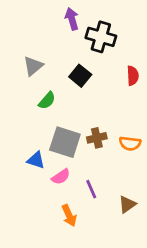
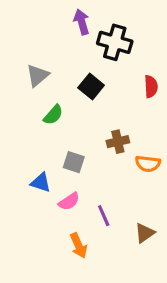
brown cross: (97, 138) -> (118, 142), moved
gray square: (65, 142) -> (74, 162), size x0.6

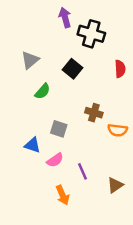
brown cross: (118, 142) -> (94, 113), turned 30

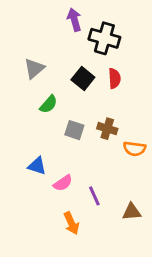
red semicircle: (120, 69) -> (114, 78), moved
gray square: (59, 129) -> (74, 130), moved
brown triangle: (115, 185) -> (132, 212), turned 30

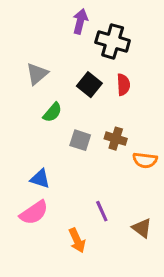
purple arrow: (74, 20) -> (80, 21), turned 30
pink semicircle: (63, 183) -> (34, 213), moved, size x1.4
brown triangle: (132, 212) -> (142, 228), turned 42

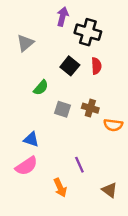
gray triangle: (37, 74) -> (25, 43), moved
brown triangle: (142, 228) -> (110, 190), moved

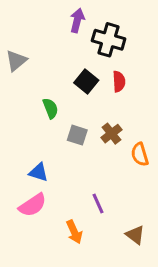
gray triangle: (25, 43) -> (16, 61), moved
green semicircle: (41, 88) -> (50, 108), turned -63
brown cross: (90, 108) -> (111, 134), turned 35
orange semicircle: (113, 125) -> (140, 154), turned 66

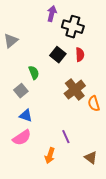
brown cross: (111, 134) -> (75, 90), size x1.5
gray square: (77, 135) -> (21, 91), moved, turned 32
orange arrow: (74, 232) -> (50, 156), turned 42

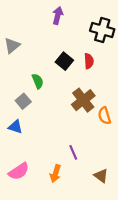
black cross: (73, 27) -> (102, 30), moved
blue triangle: (26, 116) -> (15, 127), moved
pink semicircle: (22, 138) -> (19, 171), moved

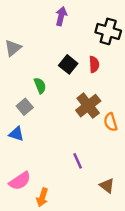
orange arrow: (55, 174) -> (42, 197), moved

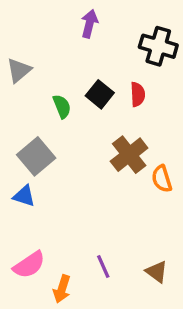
green semicircle: (40, 86) -> (62, 106), moved
gray square: (25, 107) -> (36, 156), size x1.5
purple line: (78, 161) -> (103, 267), moved

